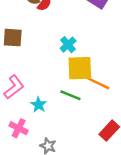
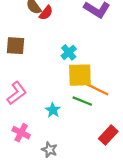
green line: (70, 95) -> (82, 101), moved
cyan star: (39, 105) -> (53, 110), moved

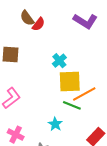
orange line: (96, 89) -> (84, 94), turned -55
cyan star: (53, 110) -> (55, 124), moved

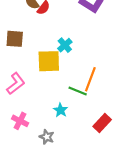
yellow square: (70, 81) -> (49, 61), moved
orange line: (84, 94) -> (90, 79), turned -40

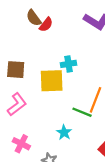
brown square: (15, 39) -> (16, 70), moved
cyan cross: (65, 45) -> (69, 64), turned 32

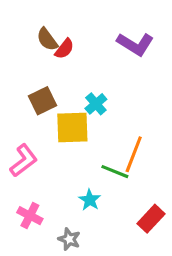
cyan cross: (69, 64) -> (96, 104), turned -32
brown square: (16, 70) -> (42, 101), moved, turned -30

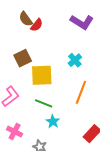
cyan cross: (96, 104) -> (75, 60), moved
green line: (115, 172) -> (44, 103), moved

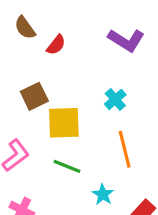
brown semicircle: (26, 19) -> (25, 28), moved
orange line: (81, 92) -> (125, 149), turned -35
cyan star: (53, 122) -> (103, 194), moved

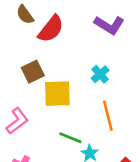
red semicircle: (56, 45) -> (51, 29), size x1.6
green line: (67, 166) -> (70, 138), moved

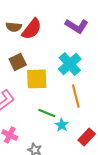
brown semicircle: (25, 15) -> (14, 27), moved, turned -49
cyan cross: (100, 74) -> (70, 64), size x1.6

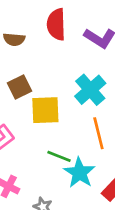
red semicircle: (32, 29) -> (56, 24), moved, turned 140
cyan star: (62, 125) -> (79, 173), size x1.6

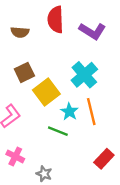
yellow square: (45, 110) -> (46, 92), turned -35
cyan star: (79, 173) -> (69, 112), moved, size x0.7

